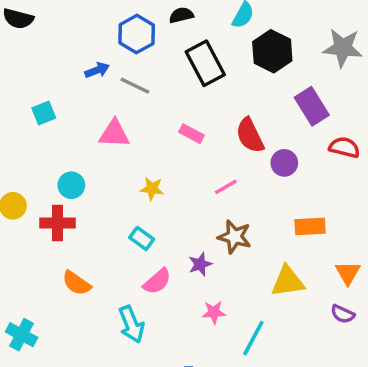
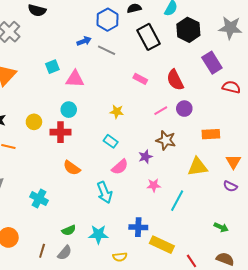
pink triangle: (114, 134) -> (75, 79), moved
purple circle: (284, 163) -> (184, 109), moved

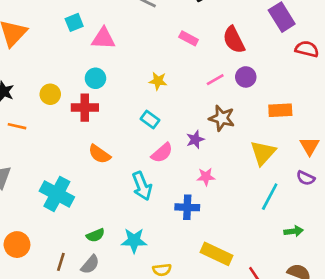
yellow triangle: (198, 167) -> (263, 153), turned -40
cyan cross: (39, 199) -> (57, 194), size x1.4
cyan line: (177, 201) -> (270, 197), moved
blue cross: (138, 227) -> (187, 207), moved
green arrow: (221, 227) -> (294, 231), turned -32

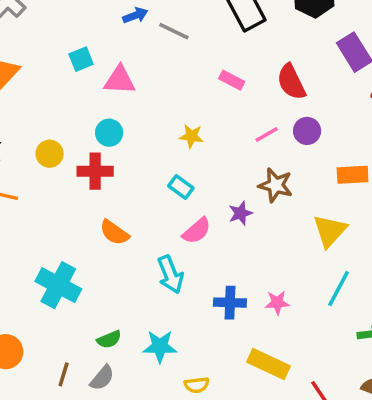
pink star: (206, 177) -> (277, 303), moved

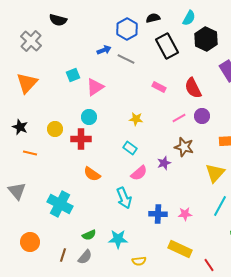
pink triangle: (120, 80) -> (95, 87), turned -36

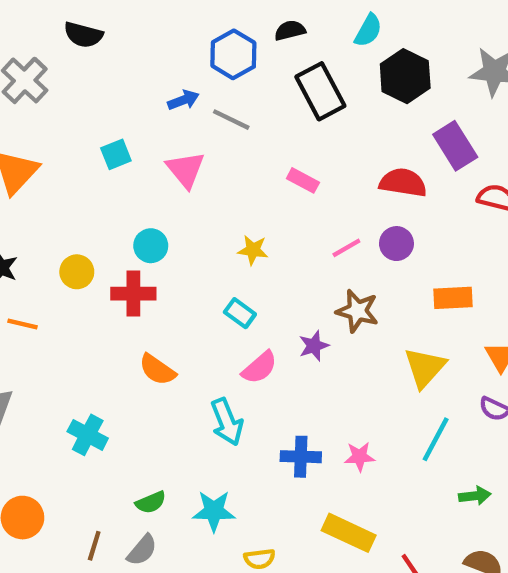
pink triangle: (95, 87) -> (186, 170), moved, turned -36
red semicircle: (193, 88) -> (403, 183), moved, turned 125
cyan cross: (60, 204) -> (88, 435), size x0.7

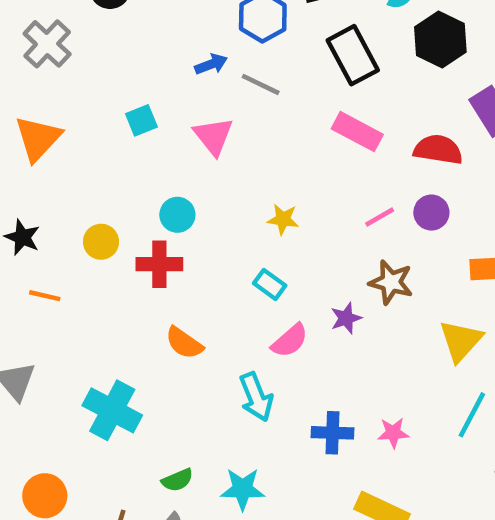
pink rectangle: (303, 180) -> (357, 132), moved, size x1.5
cyan cross: (88, 435) -> (112, 410), size x1.4

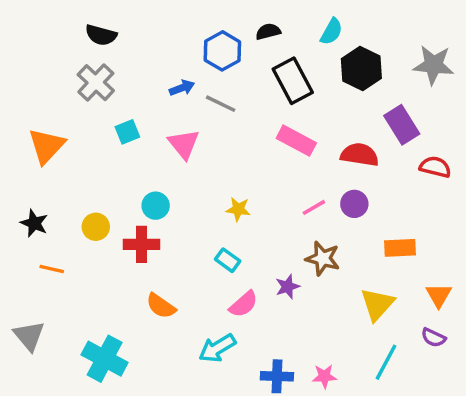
gray cross: (47, 44) -> (96, 83), moved
cyan arrow: (256, 397) -> (217, 348), turned 81

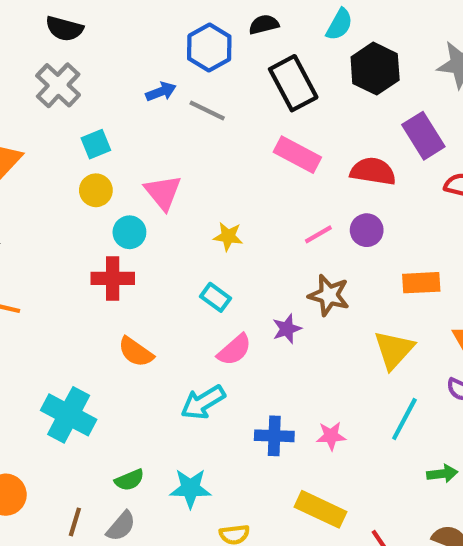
pink triangle: (184, 144) -> (163, 192), moved
yellow circle: (96, 227) -> (96, 190), moved

